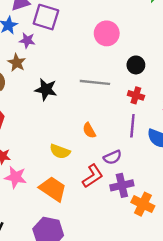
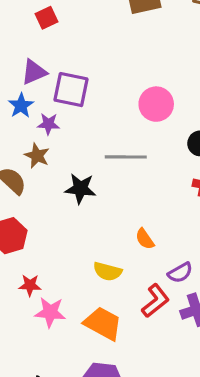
gray line: (95, 82) -> (126, 157), moved

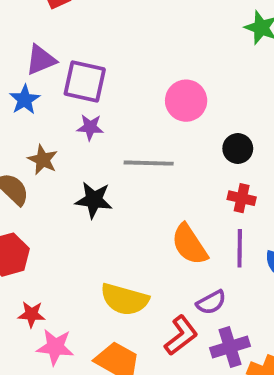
purple star: (48, 124) -> (90, 127), moved
orange semicircle: (145, 239) -> (189, 244), moved, size x1.6
yellow semicircle: (108, 271) -> (125, 299), size x1.4

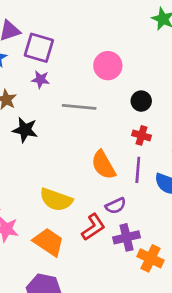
black star: (94, 200) -> (25, 130), moved

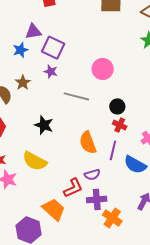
black circle: (141, 101) -> (117, 106), moved
black star: (25, 130) -> (44, 125), moved
yellow semicircle: (56, 200) -> (35, 161), moved
orange trapezoid: (49, 242) -> (54, 209), moved

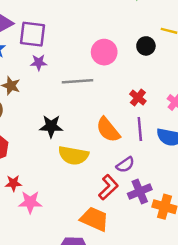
pink circle: (103, 69) -> (104, 52), moved
black circle: (117, 106) -> (146, 46), moved
red cross: (120, 125) -> (138, 98), turned 32
yellow semicircle: (35, 161) -> (73, 155), moved

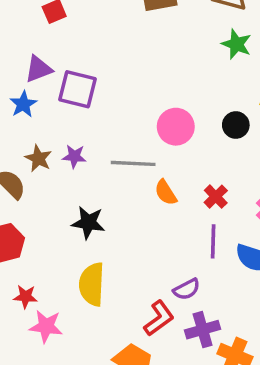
purple star: (39, 62) -> (74, 156), moved
orange semicircle: (108, 130) -> (166, 192), moved, size x0.7
yellow semicircle: (73, 155) -> (92, 284), moved, turned 76

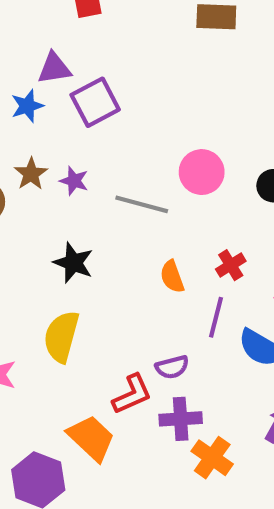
purple square: (77, 89) -> (95, 102), turned 36
orange semicircle: (166, 192) -> (172, 277), moved

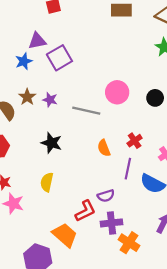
yellow semicircle: (61, 337) -> (47, 182), size x0.7

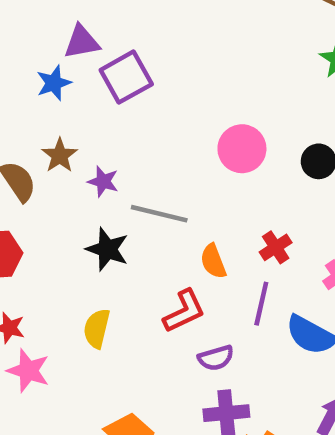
purple star: (50, 100) -> (103, 181), moved
gray line: (86, 111) -> (159, 214), moved
red L-shape: (85, 211) -> (184, 311), moved

